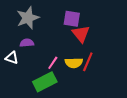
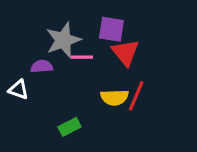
gray star: (28, 18) -> (63, 40), moved
pink line: (53, 63) -> (82, 57), moved, turned 56
green rectangle: (45, 82) -> (70, 127), size x0.6

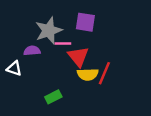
red triangle: (125, 52) -> (78, 57), moved

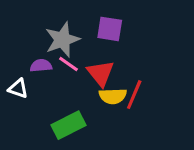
pink line: (63, 44) -> (68, 64), moved, turned 35
green rectangle: (53, 97) -> (68, 125), size x1.5

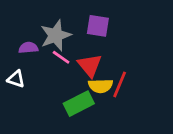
purple semicircle: (41, 66) -> (28, 48), moved
green rectangle: (68, 125) -> (79, 104), moved

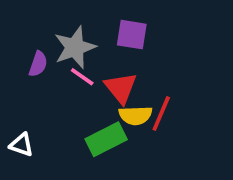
purple semicircle: (28, 48) -> (38, 64), turned 114
white triangle: (16, 79) -> (22, 145), moved

